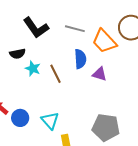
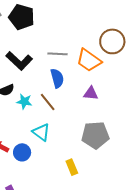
blue semicircle: (80, 59) -> (57, 78), moved
cyan triangle: (50, 120) -> (41, 132), moved
gray pentagon: (106, 127) -> (95, 135), moved

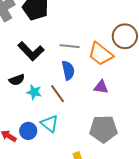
blue circle: (22, 152) -> (28, 131), moved

